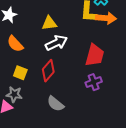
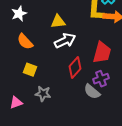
red diamond: (48, 71) -> (75, 68), moved
gray star: (14, 94) -> (43, 94), moved
gray semicircle: (55, 104) -> (92, 92), moved

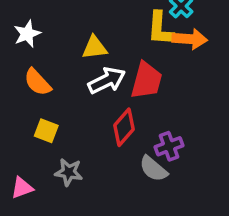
red trapezoid: (102, 53) -> (147, 80), moved

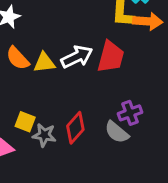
yellow triangle: (95, 48) -> (44, 63), moved
red diamond: (124, 127) -> (75, 128), moved
yellow square: (46, 131) -> (25, 122), moved

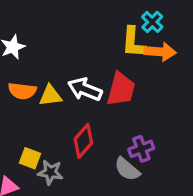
white arrow: (77, 57) -> (85, 89), turned -132
orange semicircle: (18, 58) -> (22, 91), turned -40
red diamond: (75, 128) -> (83, 141), moved

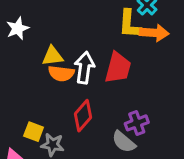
white arrow: (85, 89) -> (84, 68), turned 76
orange semicircle: (22, 91) -> (61, 73), moved
yellow triangle: (50, 96) -> (52, 56), moved

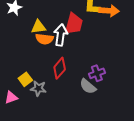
red trapezoid: (118, 68) -> (74, 24), moved
yellow square: (34, 132) -> (25, 79), turned 32

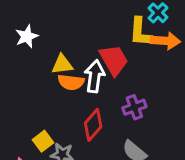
red trapezoid: (74, 24) -> (114, 60), turned -45
purple cross: (97, 73) -> (134, 107), moved

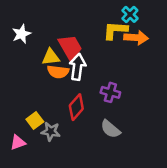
yellow L-shape: (140, 32) -> (115, 30), turned 90
red trapezoid: (114, 60) -> (70, 47), moved
purple cross: (134, 107) -> (110, 92), turned 36

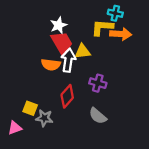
cyan cross: (130, 14) -> (115, 13), turned -32
white star: (21, 34) -> (58, 25), moved
yellow triangle: (51, 57) -> (83, 51), moved
yellow square: (35, 121) -> (30, 108), turned -32

